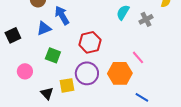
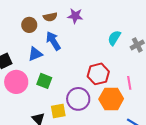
red hexagon: (90, 42) -> (98, 74), moved
pink line: (138, 57) -> (129, 83), turned 32
pink circle: (25, 71) -> (16, 82), moved, size x1.5

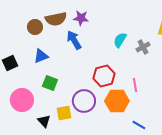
brown semicircle: (50, 17) -> (56, 19), size x1.5
blue arrow: (53, 41) -> (74, 40), moved
pink circle: (16, 82) -> (22, 100), moved

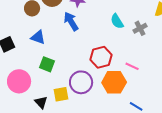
cyan semicircle: (120, 40) -> (117, 21), turned -63
blue triangle: (41, 56) -> (38, 37), turned 42
pink line: (135, 85) -> (132, 66), turned -56

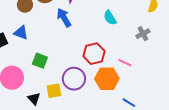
gray cross: (140, 28) -> (143, 34), moved
blue triangle: (38, 37) -> (21, 33), moved

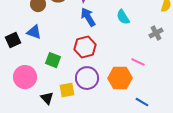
blue arrow: (64, 18) -> (88, 17), moved
red hexagon: (94, 54) -> (85, 47), moved

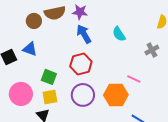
yellow square: (67, 90) -> (50, 97), moved

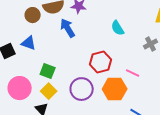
blue arrow: (84, 34) -> (68, 28), moved
red hexagon: (81, 64) -> (101, 62), moved
yellow square: (50, 97) -> (49, 91), turned -35

